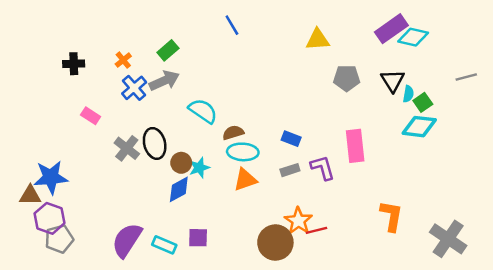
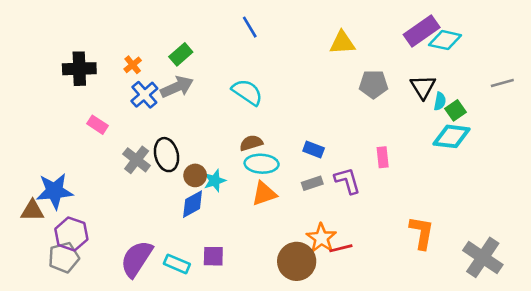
black cross: (74, 64) -> (79, 69), size x1.4
cyan semicircle: (203, 111) -> (247, 92), moved
pink rectangle: (355, 146) -> (383, 157), size x0.6
purple hexagon: (50, 218) -> (71, 234), moved

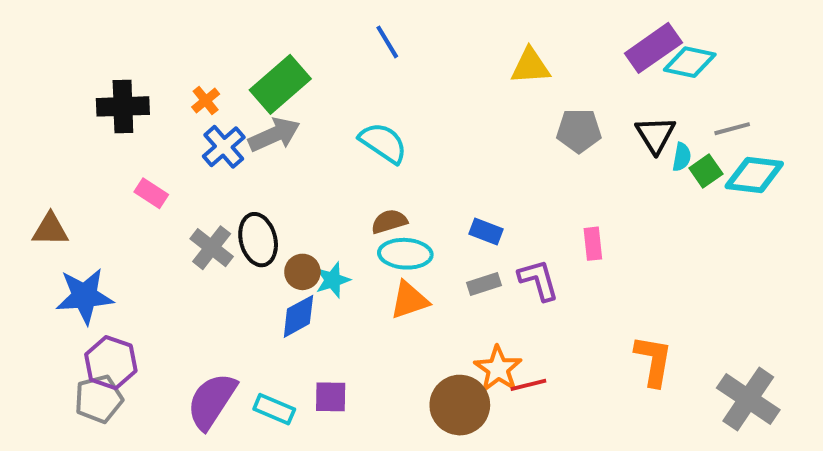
green rectangle: (181, 54) -> (280, 84), size x1.6
gray line: (502, 83) -> (732, 129), moved
cyan diamond: (452, 136) -> (754, 175), moved
brown triangle: (32, 211) -> (50, 230), moved

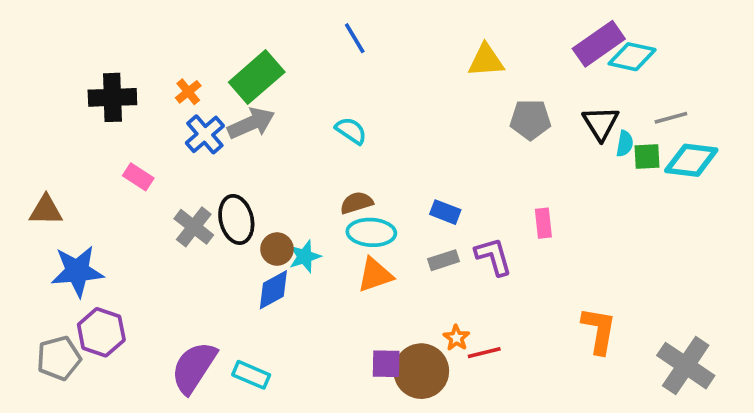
cyan semicircle: (383, 143) -> (351, 131), size x0.7
green square: (706, 171) -> (647, 157), turned 32
orange star: (498, 369) -> (456, 338), size x0.6
purple square: (331, 397) -> (386, 364), moved
gray pentagon: (99, 399) -> (59, 358), moved

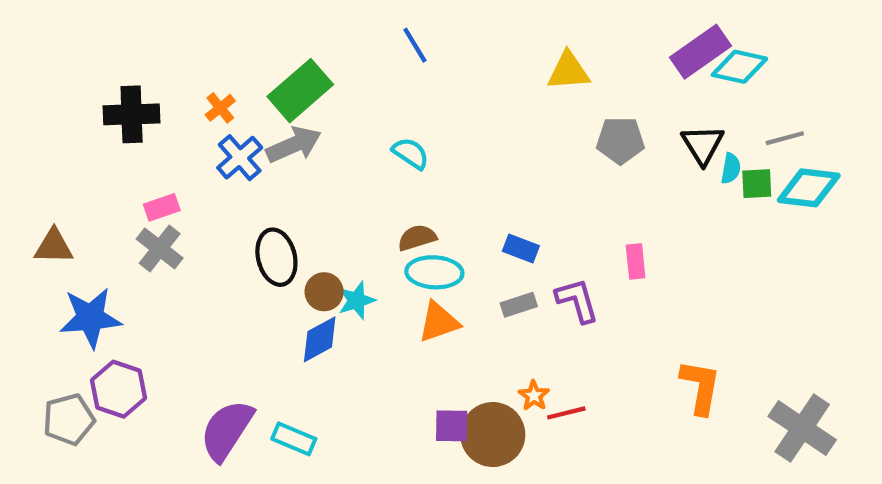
pink rectangle: (138, 177) -> (162, 207), turned -52
gray cross: (194, 227) -> (160, 248), moved

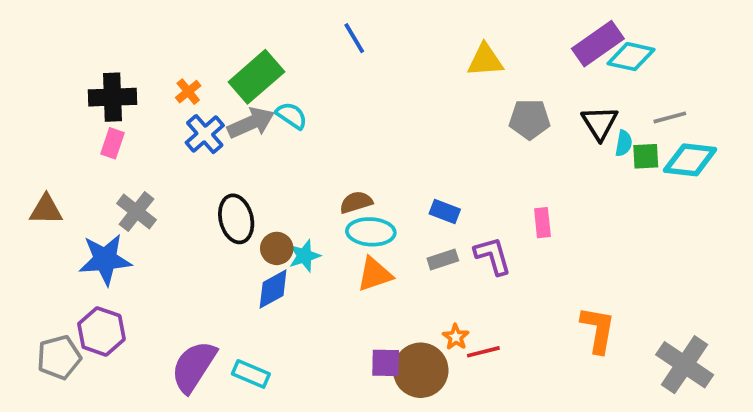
cyan semicircle: (411, 153) -> (292, 116), moved
pink rectangle: (162, 207) -> (113, 143), moved, turned -52
blue star: (90, 318) -> (105, 260), moved

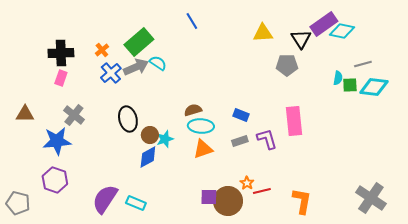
black triangle: (600, 123) -> (301, 39), moved
pink rectangle: (542, 223) -> (294, 121), size x1.8
orange L-shape: (598, 330) -> (302, 201), moved
gray pentagon: (59, 357) -> (18, 203), moved, turned 30

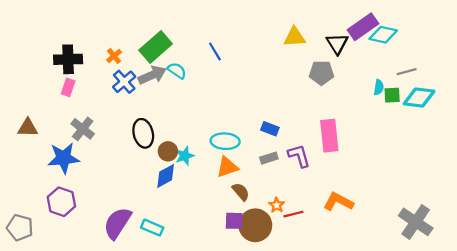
blue line: (192, 21) -> (215, 52), moved
brown semicircle: (193, 110) -> (241, 192), moved, turned 66
orange L-shape: (302, 201) -> (338, 202), moved, turned -72

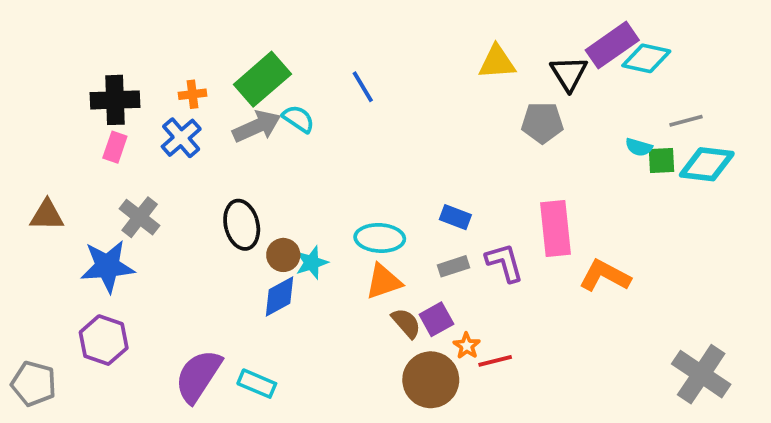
orange cross: (114, 56) -> (193, 94), turned 32
blue cross: (124, 82) -> (181, 138), moved
cyan semicircle: (379, 87) -> (639, 147), turned 96
orange L-shape: (338, 202) -> (605, 276), moved
purple square: (234, 221) -> (436, 319), moved, turned -30

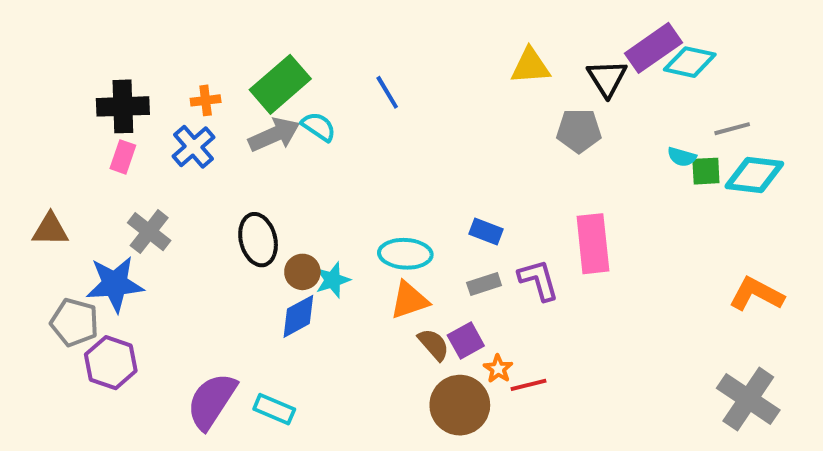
orange L-shape: (605, 276) -> (756, 294), moved
gray pentagon: (34, 384) -> (74, 322), moved

